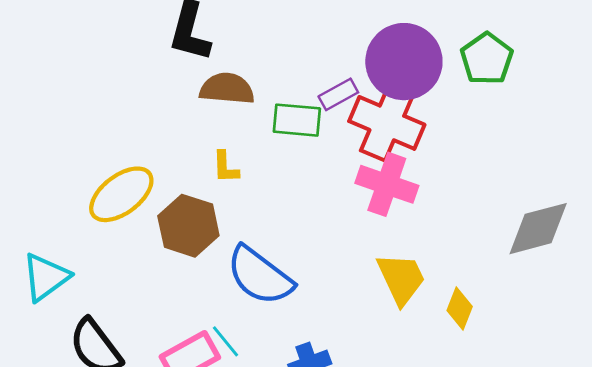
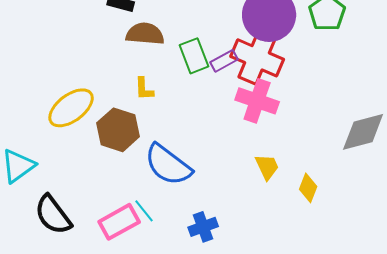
purple rectangle: (338, 94) -> (224, 61), moved
green rectangle: (297, 120) -> (194, 56), turned 64
yellow trapezoid: (401, 279) -> (267, 167), size x0.7

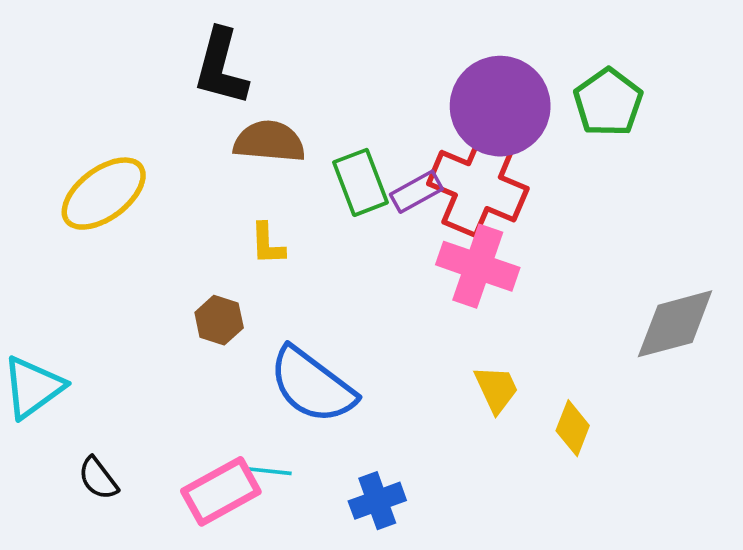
yellow ellipse: (71, 108) -> (104, 194), moved
brown hexagon: (118, 130) -> (219, 320), size x0.6
cyan line: (144, 211) -> (267, 471), turned -45
black semicircle: (53, 215) -> (98, 478), size x0.6

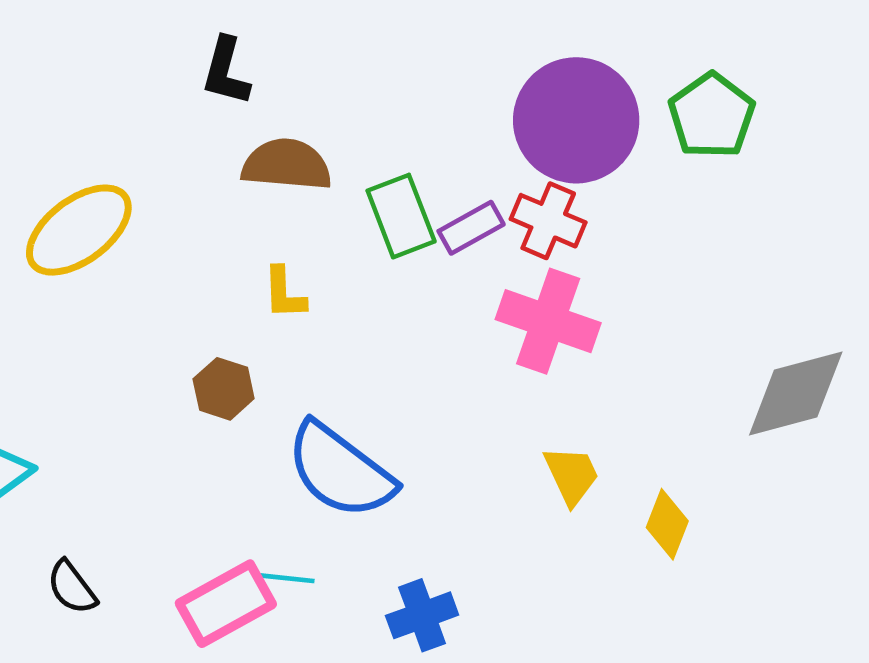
black L-shape: (221, 67) -> (226, 71), size x0.7
red cross: (478, 186) -> (548, 221), size x0.6

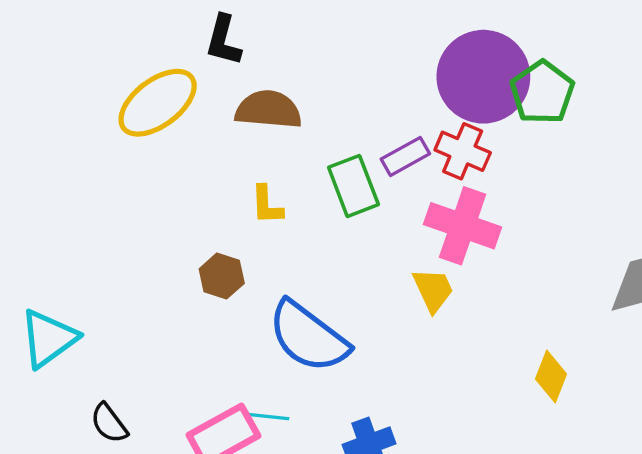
green pentagon: (712, 116) -> (542, 92), moved
green rectangle: (401, 216) -> (353, 186), moved
yellow ellipse: (79, 230) -> (158, 103), moved
yellow trapezoid: (571, 475) -> (433, 290), moved

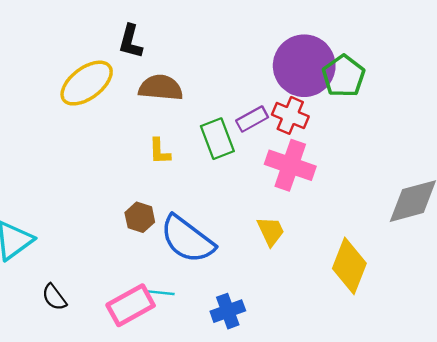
brown hexagon: (222, 276) -> (140, 217), moved
yellow trapezoid: (433, 290) -> (271, 231), moved
yellow diamond: (551, 377) -> (349, 266), size x1.6

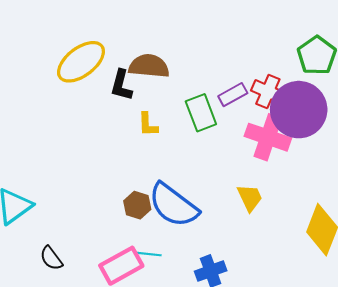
black L-shape: (131, 41) -> (121, 85), moved
purple circle: (304, 66) -> (299, 110), moved
brown hexagon: (140, 217) -> (137, 205), moved

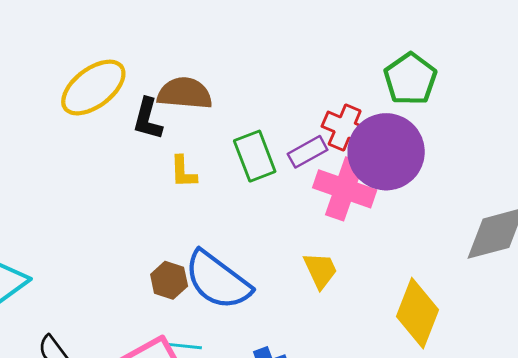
purple rectangle: (233, 95) -> (308, 152), moved

